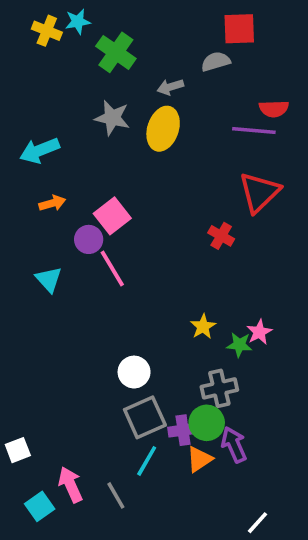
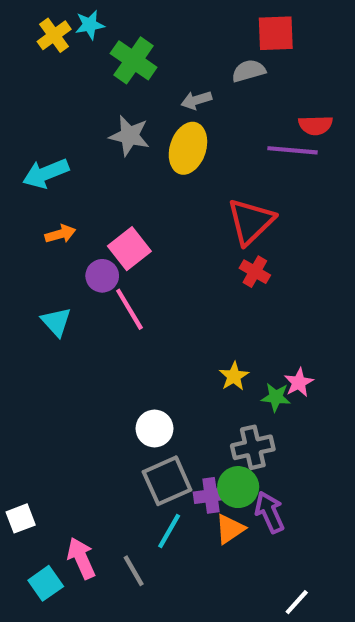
yellow cross: (47, 31) -> (54, 35), turned 32
red triangle: (259, 192) -> (251, 221), moved

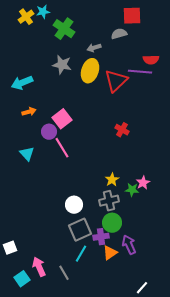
red triangle: (251, 221) -> (116, 81), moved
gray cross: (253, 447) -> (109, 201), moved
green circle: (238, 487) -> (112, 223), moved

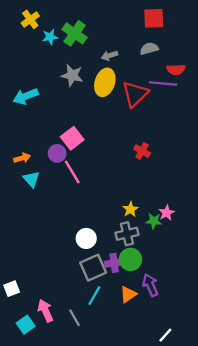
cyan star: (43, 12) -> (50, 37), moved
gray semicircle: (119, 34) -> (149, 49), moved
orange arrow: (29, 112) -> (22, 158), moved
purple cross: (101, 237) -> (114, 263), moved

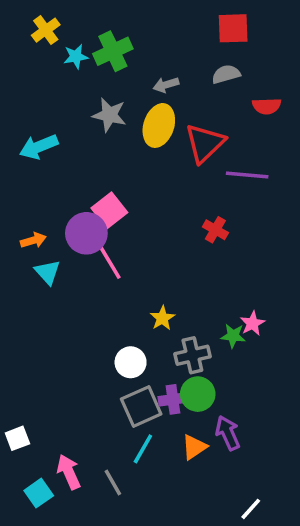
green cross: (75, 33) -> (113, 51), turned 30
purple line: (163, 84) -> (247, 175), moved
purple circle: (57, 153) -> (86, 233), size x1.5
yellow star: (130, 209) -> (162, 318), moved

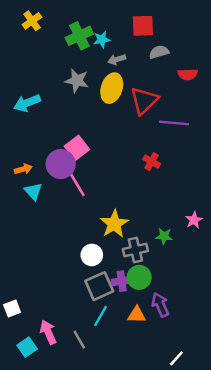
red square: (233, 28) -> (143, 26), moved
cyan star: (76, 57) -> (102, 40), moved
yellow star: (162, 318) -> (114, 224), size x1.6
pink star: (252, 323) -> (194, 220), moved
orange triangle: (194, 447) -> (137, 315), turned 36

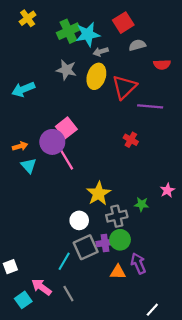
red square: (143, 26) -> (123, 23), turned -30
cyan star: (102, 40) -> (88, 34), size x1.6
cyan line: (101, 316) -> (64, 261), moved
pink arrow: (48, 332) -> (42, 287), turned -30

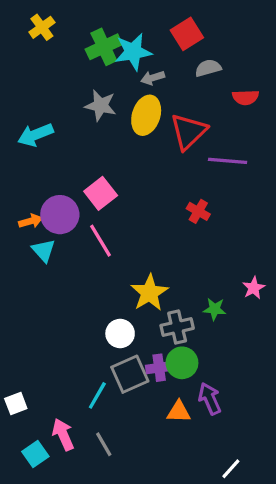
purple circle: (52, 142) -> (60, 215), moved
pink arrow: (42, 287) -> (63, 434), turned 30

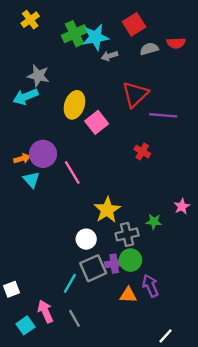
red semicircle: (246, 97) -> (176, 43), moved
gray star: (101, 105) -> (38, 76), moved
yellow ellipse: (146, 115) -> (74, 105), moved
pink square: (101, 193) -> (97, 122), moved

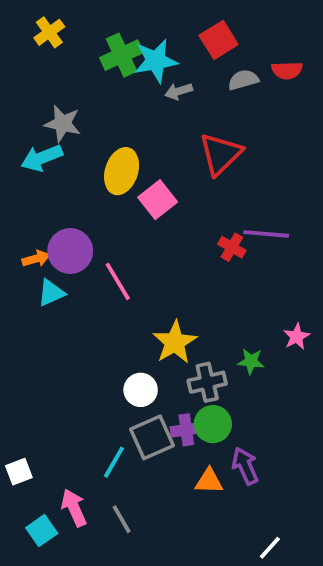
purple line: (163, 115) -> (266, 234), moved
cyan triangle: (31, 180) -> (51, 293), turned 48

